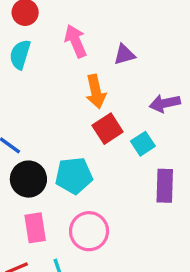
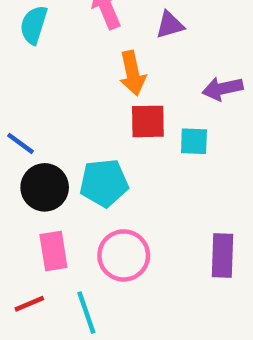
red square: (108, 129) -> (148, 121), turned 32
cyan square: (143, 144) -> (194, 141), turned 35
purple rectangle: (165, 186) -> (223, 255), moved

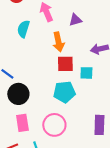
cyan semicircle: (34, 25) -> (23, 29), moved
cyan pentagon: (104, 183) -> (64, 92), moved

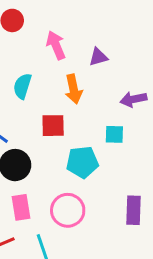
cyan semicircle: (23, 29) -> (22, 86), moved
red square: (65, 64) -> (53, 126), moved

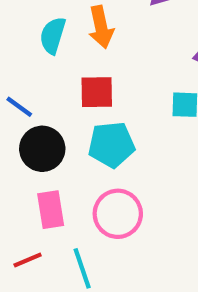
orange arrow: (74, 89) -> (101, 27), moved
cyan pentagon: (82, 162) -> (111, 145), moved

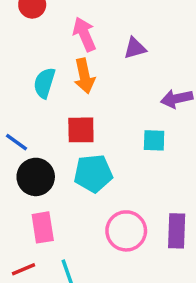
pink circle: (118, 214) -> (126, 231), moved

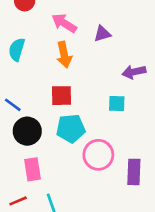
pink arrow: (84, 34) -> (64, 23), turned -35
cyan semicircle: (44, 83) -> (17, 49), moved
pink circle: (126, 231) -> (98, 155), moved

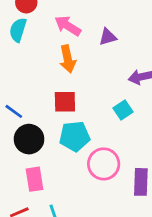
cyan semicircle: (17, 49) -> (18, 30), moved
cyan square: (117, 103) -> (123, 110), turned -36

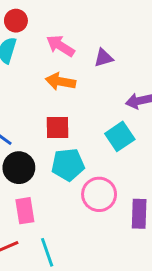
orange arrow: (68, 59) -> (60, 82), turned 112
cyan square: (123, 110) -> (120, 136), size x1.4

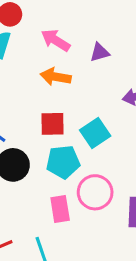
cyan square: (120, 136) -> (95, 133), moved
pink rectangle: (25, 211) -> (60, 209), moved

